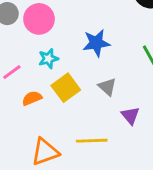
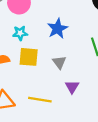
blue star: (96, 43) -> (58, 29), turned -30
yellow square: (66, 88) -> (29, 57), turned 30

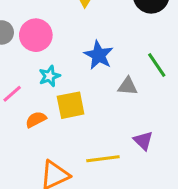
gray triangle: (59, 62) -> (128, 86), moved, turned -32
purple triangle: (72, 87) -> (143, 141), moved

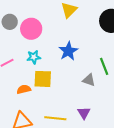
gray triangle: (128, 86) -> (89, 80), moved
orange semicircle: (36, 119) -> (24, 89), moved

